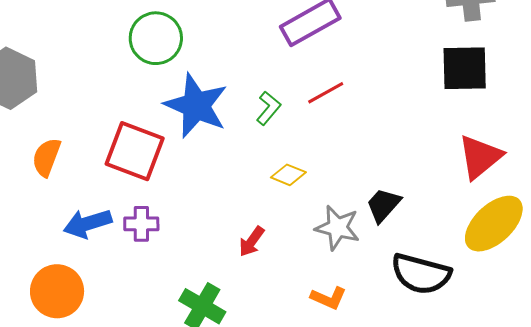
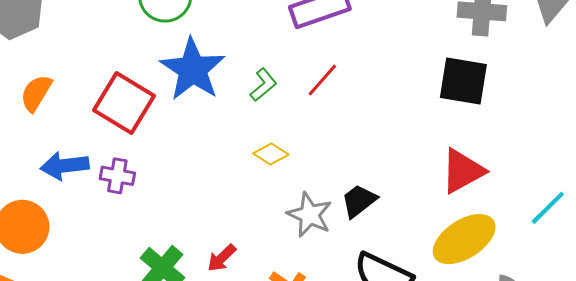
red line: (326, 93) -> (322, 80), turned -30
red arrow: (252, 242) -> (222, 258), moved

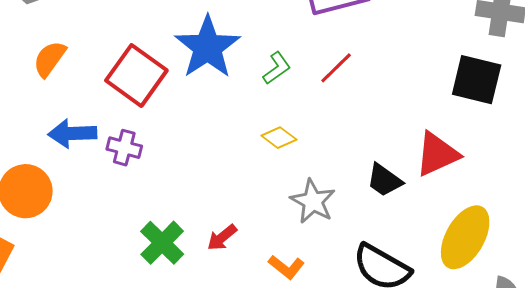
red triangle: (463, 171) -> (437, 154), moved
black trapezoid: (359, 201) -> (384, 180), moved, turned -111
yellow ellipse: (464, 239) -> (465, 237), turned -32

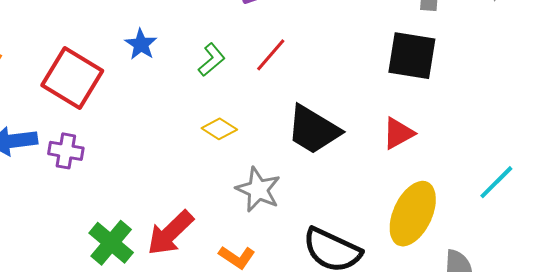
blue star: (207, 47) -> (141, 44), size x0.5
red triangle: (437, 154) -> (398, 133), moved, size x0.7
black trapezoid: (384, 180) -> (313, 130), moved, size x1.5
red arrow: (222, 238) -> (170, 233), size x1.6

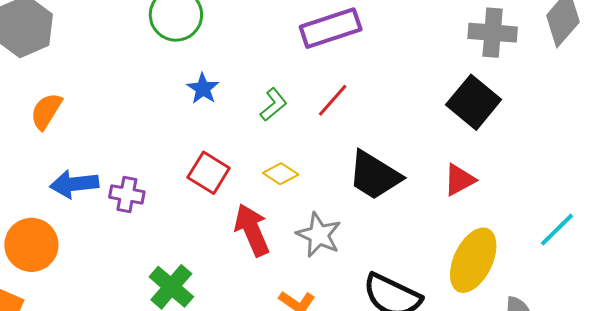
black square: (412, 56) -> (474, 102), turned 30
red square: (72, 78) -> (209, 173), moved, size x0.7
red arrow: (170, 233) -> (252, 230), moved, turned 110

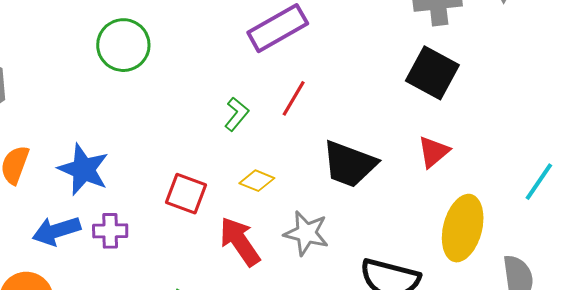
blue star: (203, 89) -> (84, 169), moved, size x1.6

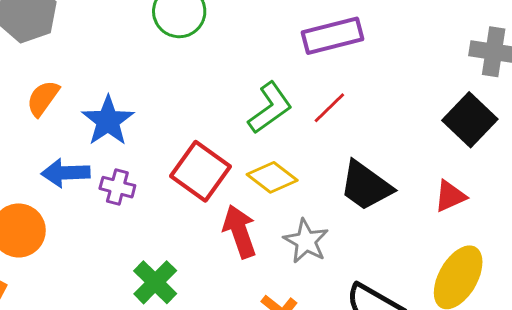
green L-shape: (236, 114) -> (270, 108), size x1.6
yellow diamond: (257, 181) -> (272, 177), size x1.4
red square: (186, 194) -> (200, 171), size x1.4

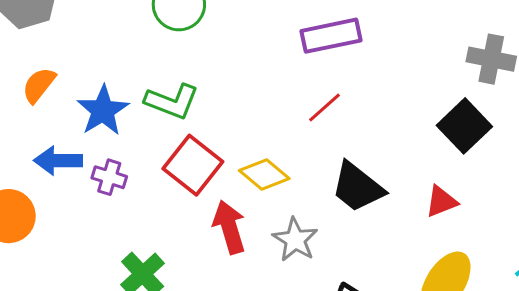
green L-shape: (270, 108) -> (172, 101), moved, turned 54

